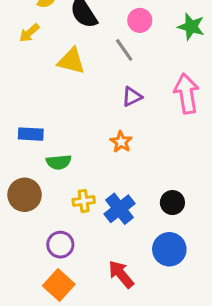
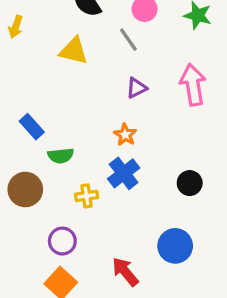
yellow arrow: (29, 33) -> (16, 27), moved, turned -30
blue rectangle: (31, 134) -> (32, 127), turned 45
black circle: (172, 203) -> (190, 183), moved
blue cross: (119, 209) -> (124, 173), moved

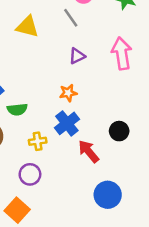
orange star: (125, 135) -> (68, 93), turned 30
purple circle: (62, 241) -> (30, 174), moved
blue circle: (175, 246) -> (108, 195), moved
red arrow: (125, 272) -> (89, 151), moved

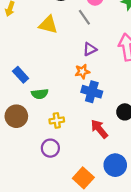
orange star: (68, 93) -> (82, 72), moved
blue cross: (67, 123) -> (92, 92), moved, turned -36
orange square: (17, 210) -> (83, 178), moved

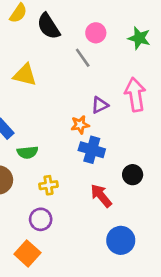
yellow triangle: (48, 25) -> (25, 75), moved
purple triangle: (90, 49) -> (100, 105), moved
orange square: (83, 178) -> (27, 253), moved

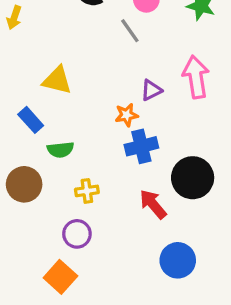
yellow triangle: (25, 75) -> (57, 80), moved
blue cross: (92, 150) -> (141, 146), turned -30
black circle: (133, 175) -> (193, 178), size x1.6

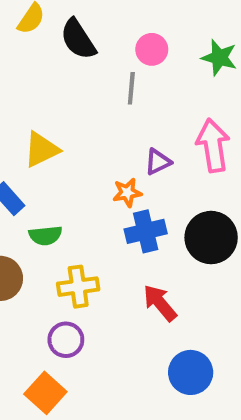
gray line: (130, 31) -> (131, 88), turned 40
yellow triangle: (57, 80) -> (41, 150), turned -40
black circle: (193, 178) -> (211, 238), moved
yellow cross: (87, 191) -> (78, 287), size x1.4

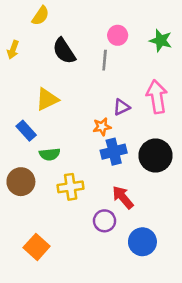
black semicircle: (78, 39) -> (64, 51), moved
purple circle: (66, 340) -> (105, 221), moved
orange square: (45, 393) -> (37, 247), moved

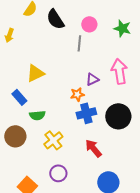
black semicircle: (64, 51) -> (55, 19), moved
yellow cross: (71, 187) -> (53, 140), turned -30
purple circle: (105, 221) -> (58, 173), moved

